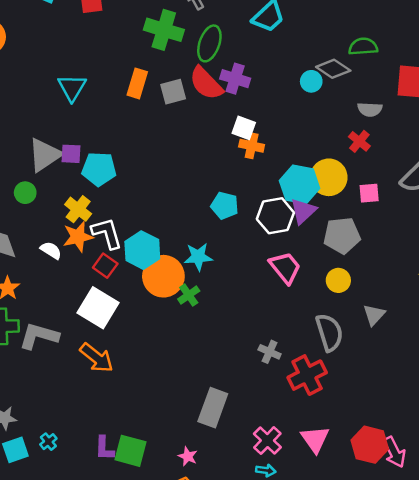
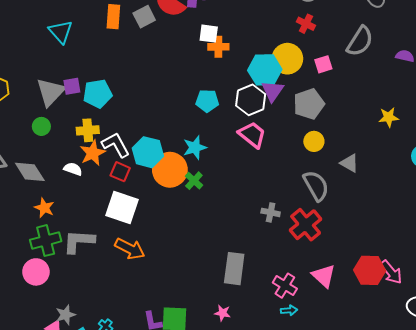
yellow cross: (78, 209) -> (88, 130), turned -30
pink trapezoid: (285, 268) -> (252, 135), moved
gray triangle: (374, 315) -> (349, 163), turned -30

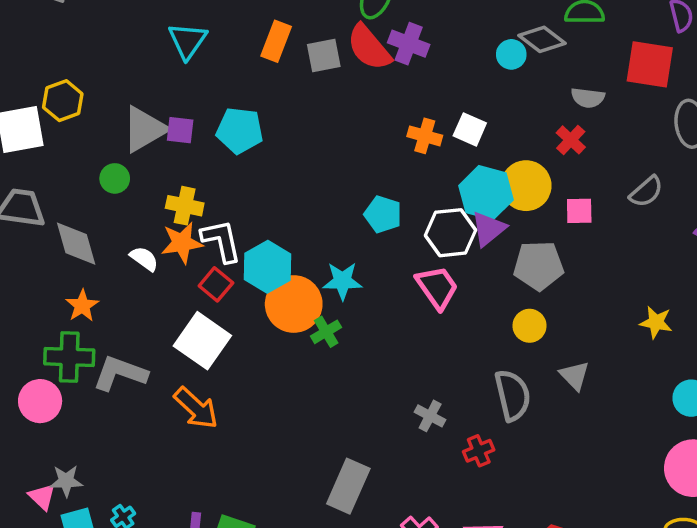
white square: (209, 34) -> (470, 129), moved
gray semicircle: (360, 41) -> (646, 192), size x0.7
cyan pentagon: (98, 94) -> (240, 131), moved
red cross: (306, 225) -> (479, 451), size x0.6

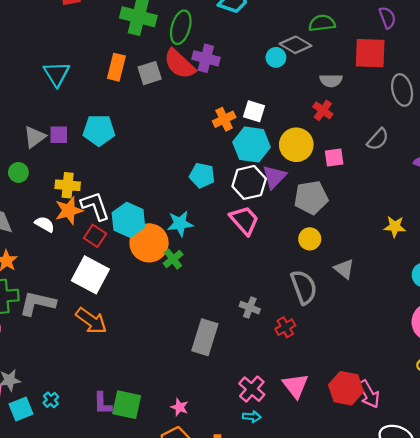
gray triangle: (144, 129) -> (35, 137), size x0.7
orange cross: (425, 136) -> (224, 119), turned -35
cyan hexagon: (486, 193) -> (252, 145), moved
gray rectangle: (348, 486) -> (205, 337), moved

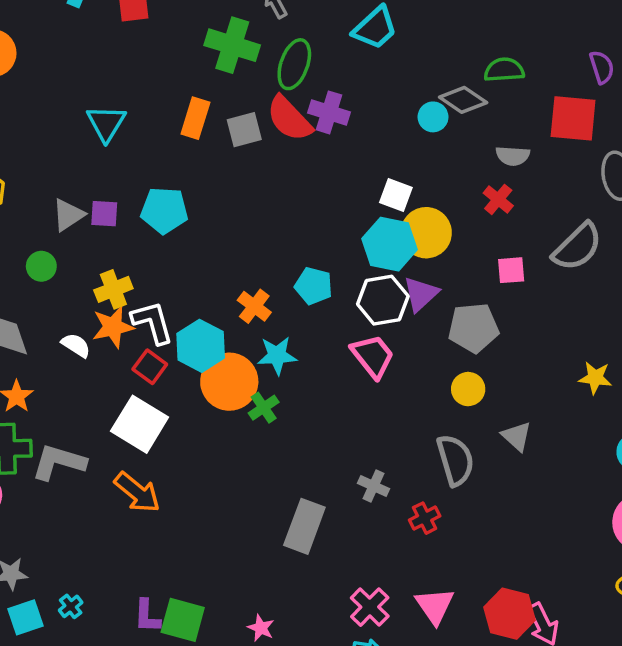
orange cross: (224, 119) -> (254, 306), moved, turned -30
gray semicircle: (378, 139) -> (577, 247), size x1.5
yellow circle: (296, 145) -> (426, 233), moved
yellow cross: (68, 185) -> (113, 289), turned -30

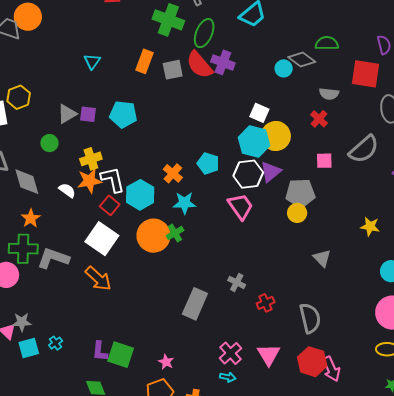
cyan triangle: (106, 123) -> (92, 61), size x0.7
orange circle: (229, 382) -> (154, 236), moved
yellow circle: (468, 389) -> (297, 213), moved
gray semicircle: (455, 460) -> (310, 318), moved

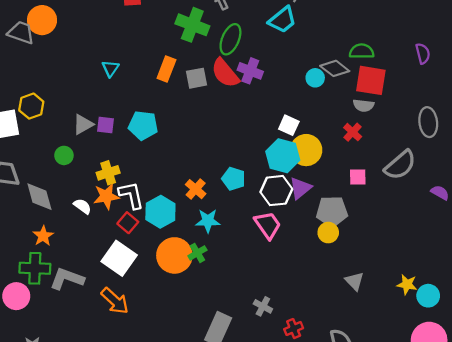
red square: (366, 74) -> (371, 80), moved
yellow star: (370, 226) -> (407, 284), moved

